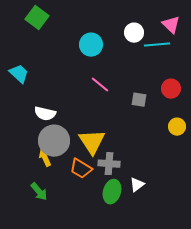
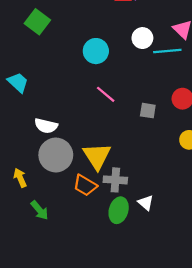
yellow arrow: (45, 158) -> (20, 178), moved
white triangle: (137, 185) -> (146, 203), turned -42

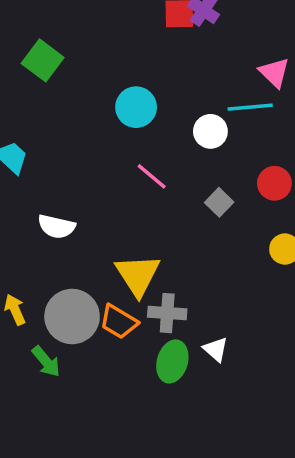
white circle: (142, 38) -> (210, 131), moved
gray square: (148, 111) -> (219, 202), turned 35
gray circle: (56, 155) -> (72, 316), moved

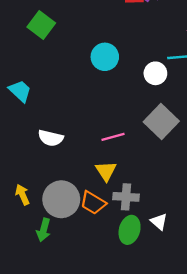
pink line: (152, 176) -> (113, 137), moved, turned -55
gray square: (219, 202) -> (161, 122), size x1.8
yellow triangle: (138, 275) -> (106, 171), size x0.7
green arrow: (46, 361) -> (44, 230), turned 55

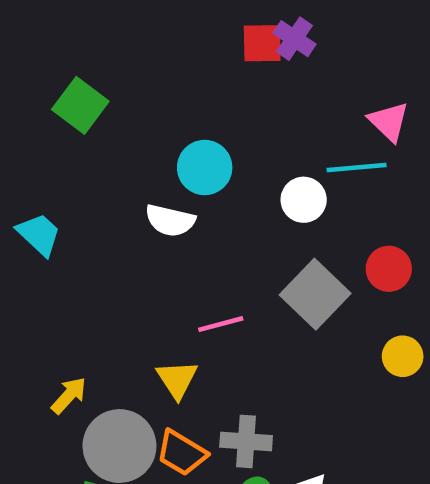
white semicircle: (51, 138) -> (170, 220), moved
yellow triangle: (106, 171) -> (177, 379), moved
yellow arrow: (22, 195) -> (69, 395), moved, turned 66

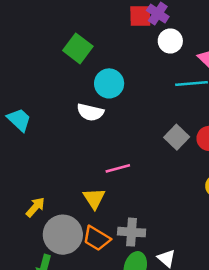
green square: (80, 105) -> (78, 48), moved
white circle: (304, 200) -> (170, 41), moved
gray square: (315, 294) -> (177, 137), moved, size x0.7

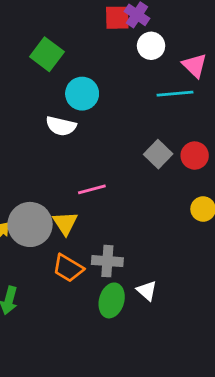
gray circle: (63, 235) -> (30, 224), moved

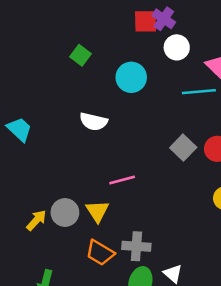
green square: (47, 54) -> (81, 55), size x0.7
cyan circle: (82, 94) -> (131, 77), moved
gray circle: (30, 224) -> (65, 213), size x0.7

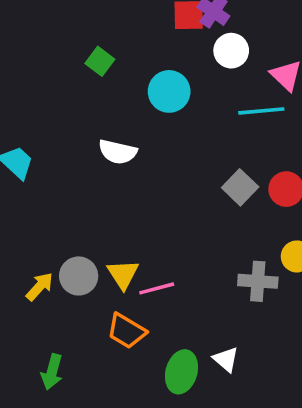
pink line: (122, 180) -> (157, 288), moved
gray cross: (136, 246) -> (258, 281), moved

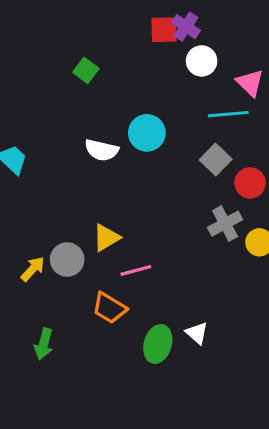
cyan circle: (169, 91) -> (147, 133), moved
gray square: (240, 187) -> (216, 159), moved
yellow triangle: (123, 274) -> (106, 238), moved, turned 32
gray cross: (258, 281) -> (225, 224), moved, turned -32

